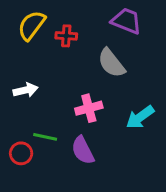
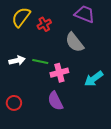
red cross: (66, 36) -> (44, 24), turned -32
green line: (45, 137) -> (40, 62), moved

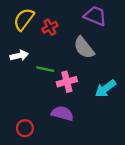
white arrow: (17, 61) -> (19, 56), moved
purple semicircle: (55, 101) -> (62, 113), turned 132
red circle: (14, 103) -> (25, 128), moved

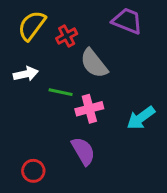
gray semicircle: (84, 48) -> (94, 63), moved
purple semicircle: (62, 113) -> (83, 151), turned 45

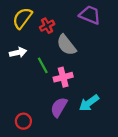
green line: (61, 92) -> (43, 65), turned 49
cyan arrow: (141, 118) -> (89, 103), moved
purple semicircle: (83, 151) -> (59, 107), turned -120

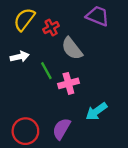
purple semicircle: (59, 107) -> (62, 129), moved
red circle: (23, 121) -> (25, 131), size x1.5

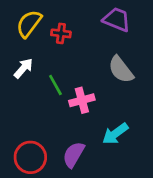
red cross: (51, 28) -> (61, 33), turned 35
gray semicircle: (72, 48) -> (121, 70), moved
white arrow: (20, 57) -> (23, 68), turned -36

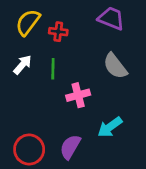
green line: (55, 85) -> (53, 69), moved, turned 30

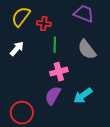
green line: (53, 69) -> (55, 45), moved
purple semicircle: (70, 147) -> (53, 96), moved

